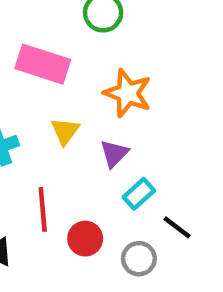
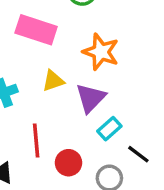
yellow triangle: (65, 131) -> (53, 81), turned 35
purple triangle: (114, 154) -> (91, 98), size x1.4

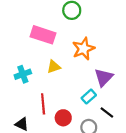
orange star: (101, 52) -> (83, 49), turned 30
purple triangle: (91, 98) -> (104, 77), moved

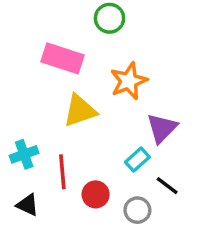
yellow triangle: (54, 67) -> (80, 111), size x1.5
cyan cross: (23, 74) -> (24, 154), moved

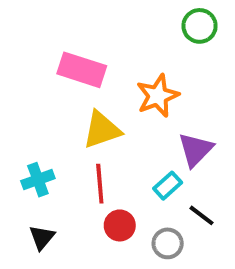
green circle: (110, 18) -> (200, 26), moved
red line: (62, 172) -> (100, 184), moved
black triangle: (28, 205) -> (42, 237), turned 45

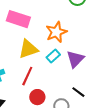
red line: (100, 184) -> (27, 76), turned 30
cyan rectangle: (168, 186) -> (53, 56), moved

